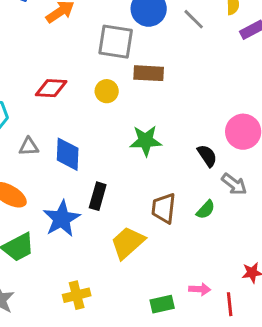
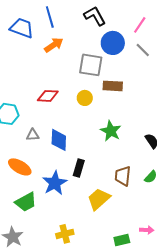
green star: (146, 141) -> (111, 131), turned 30

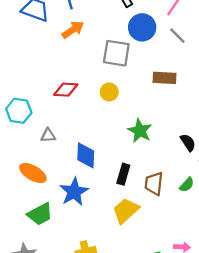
brown rectangle: (113, 86) -> (164, 78), moved
blue diamond: (59, 140) -> (86, 155), moved
black rectangle: (79, 168) -> (123, 174), moved

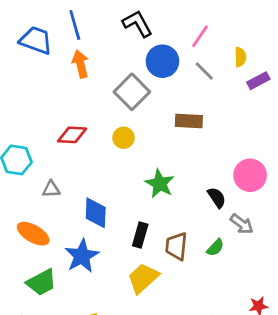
orange arrow: (73, 30) -> (80, 64), turned -70
gray square: (116, 53) -> (132, 92), turned 36

